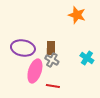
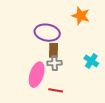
purple ellipse: (23, 48) -> (47, 33), moved
gray cross: (52, 60) -> (55, 63), turned -32

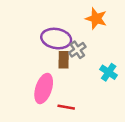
gray cross: (55, 63) -> (77, 50), moved, turned -32

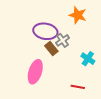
brown rectangle: (64, 60) -> (51, 48), turned -40
red line: (66, 107) -> (78, 87), moved

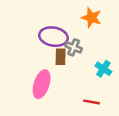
gray cross: (63, 40) -> (74, 47), turned -32
brown rectangle: (51, 48) -> (61, 57), turned 40

